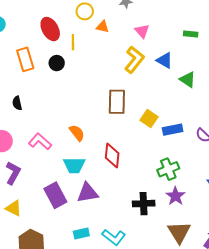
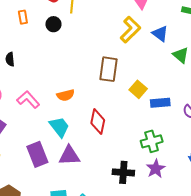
orange rectangle: (25, 59) -> (23, 17), size x0.6
orange semicircle: (77, 133) -> (66, 95), turned 108
cyan trapezoid: (74, 165) -> (59, 127), turned -135

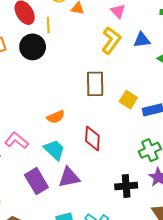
black circle: (53, 24) -> (33, 47), size x1.6
blue triangle: (160, 34) -> (142, 40), turned -36
pink L-shape: (28, 100) -> (17, 141), moved

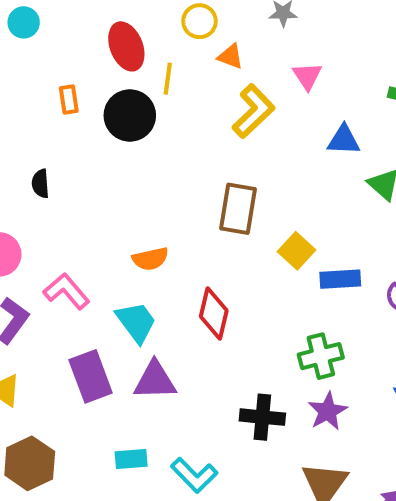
yellow L-shape: (111, 40) -> (253, 111), moved

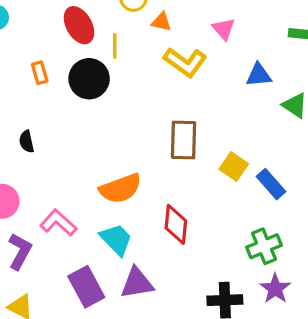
yellow L-shape: (253, 111) -> (185, 62), turned 87
orange semicircle: (150, 259) -> (120, 189), size x1.5
blue rectangle: (340, 279) -> (271, 184), turned 60

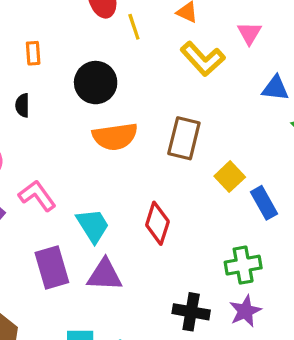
yellow line: (115, 46) -> (134, 27), turned -30
orange rectangle: (40, 73) -> (33, 53), moved
black circle: (89, 79) -> (96, 83), moved
orange semicircle: (120, 189) -> (115, 137), moved

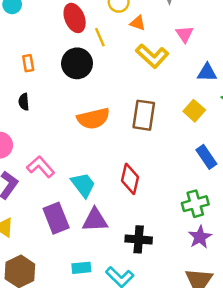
black circle: (96, 83) -> (77, 63), moved
yellow square: (230, 177) -> (194, 111), moved
black cross: (191, 312) -> (139, 239), moved

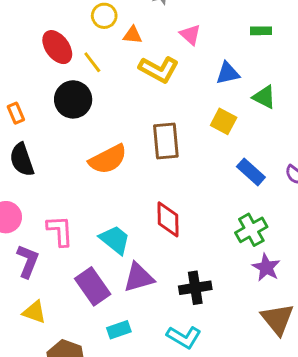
black semicircle: (24, 102) -> (22, 160), size x1.6
pink L-shape: (41, 167) -> (60, 231), turned 52
cyan rectangle: (81, 268) -> (119, 330), moved

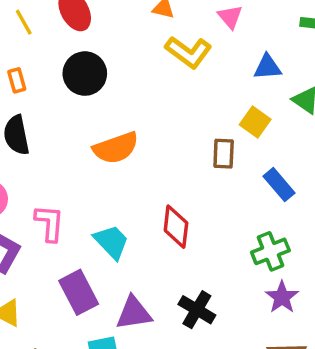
yellow line: (92, 62) -> (24, 22), moved
brown rectangle: (166, 141) -> (224, 154), moved, size x0.7
purple triangle: (139, 278) -> (134, 313), moved
black cross: (195, 288) -> (197, 310), turned 32

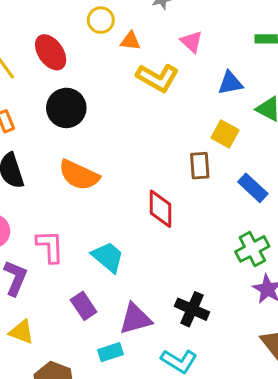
orange semicircle: (116, 148) -> (79, 175), moved, turned 51
red diamond: (176, 227) -> (160, 209), moved
purple rectangle: (79, 292) -> (84, 306), size x0.7

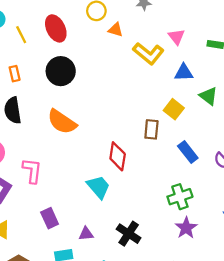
pink triangle: (191, 42) -> (176, 37), moved
yellow L-shape: (157, 78) -> (148, 53), moved
cyan trapezoid: (108, 257) -> (98, 187), moved
purple triangle: (135, 319) -> (86, 234), size x0.6

